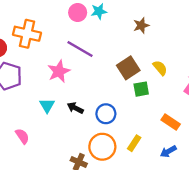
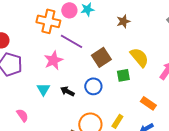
orange cross: (27, 34) -> (48, 21), moved
brown square: (128, 68) -> (101, 57), moved
yellow semicircle: (160, 68) -> (139, 57), size x1.5
blue circle: (106, 114) -> (93, 86), moved

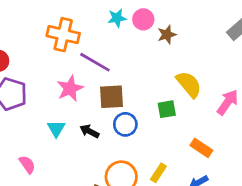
pink circle: (69, 10) -> (143, 19), moved
brown square: (101, 57) -> (112, 97), moved, turned 30

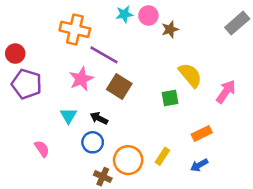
brown square: (112, 97) -> (119, 87), turned 35
blue circle: (125, 124) -> (93, 142), moved
orange rectangle: (201, 148) -> (202, 133), turned -60

